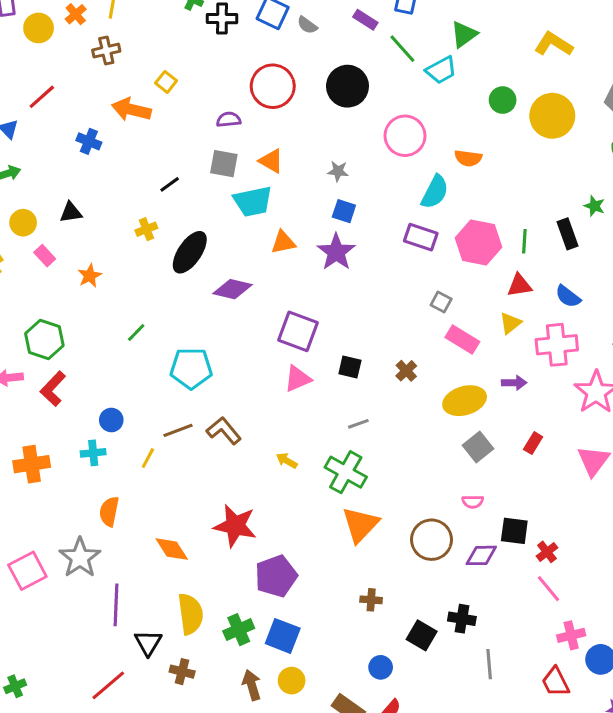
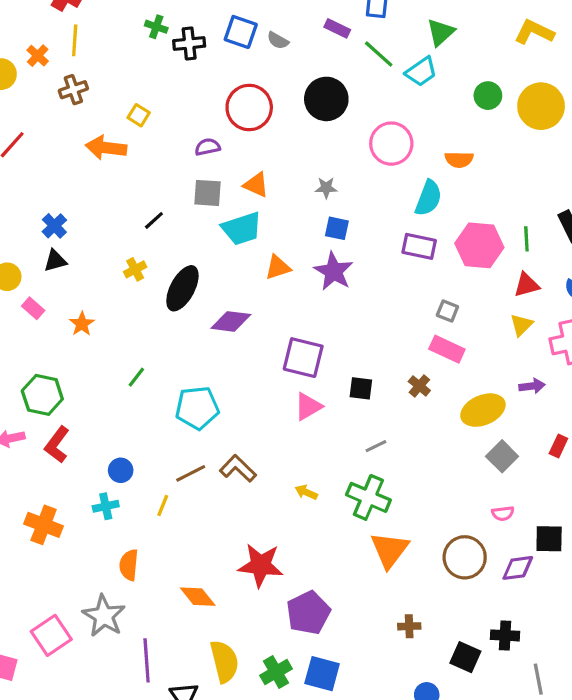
blue cross: (89, 141) -> (54, 226), moved, turned 30
pink rectangle: (462, 340) -> (447, 349), moved
orange cross: (32, 464) -> (44, 525), turned 36

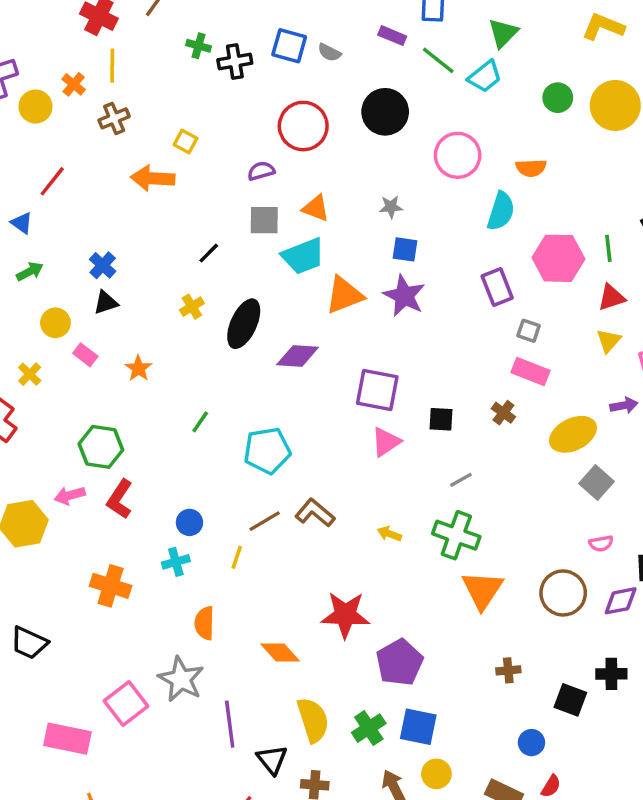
purple rectangle: (419, 246) -> (497, 287), moved, turned 60
orange triangle: (278, 267) -> (344, 295), size x1.4

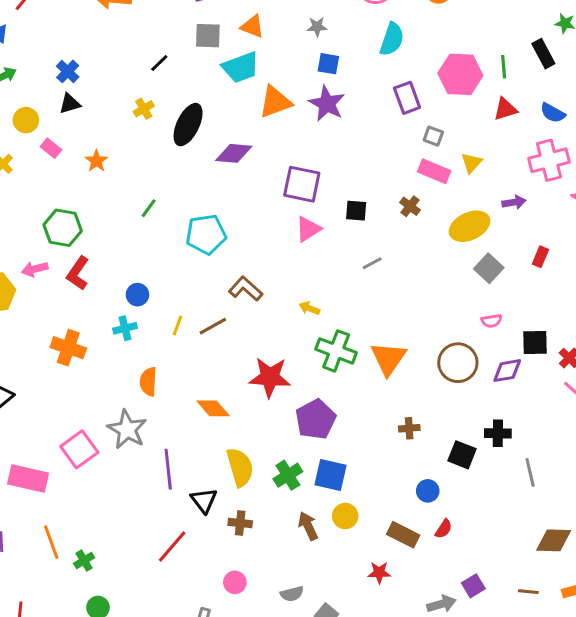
cyan semicircle: (501, 211) -> (392, 39), moved
yellow triangle: (609, 341) -> (471, 163), moved
brown line: (265, 521) -> (213, 326), moved
green cross: (456, 535) -> (336, 351), moved

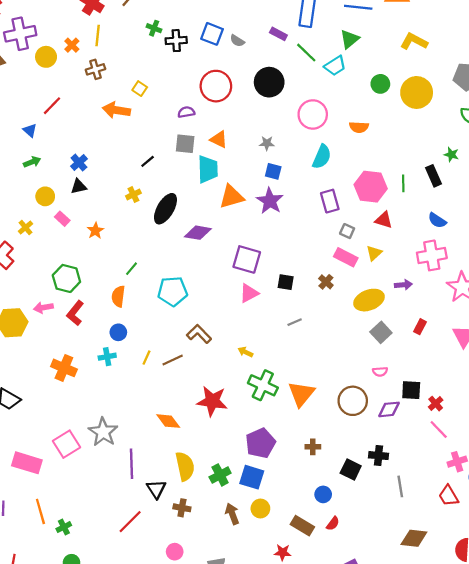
cyan trapezoid: (241, 67) -> (208, 169), turned -76
red triangle: (505, 109) -> (384, 220), moved, turned 30
orange semicircle: (148, 382) -> (118, 296), moved
purple pentagon: (316, 419) -> (260, 443), moved

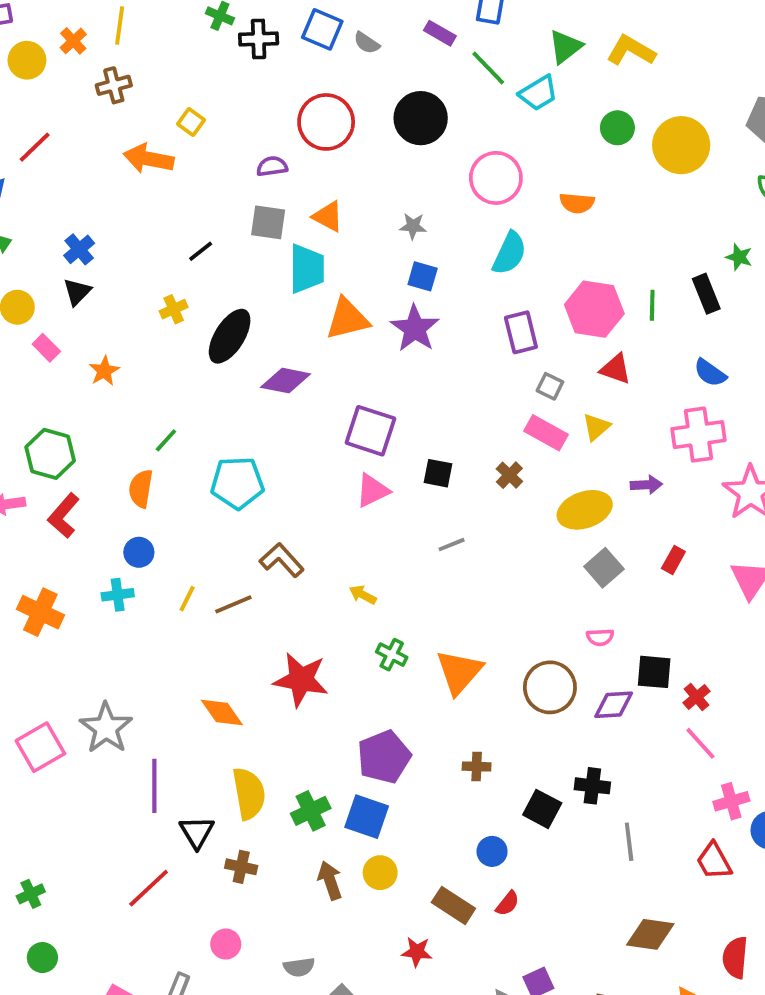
yellow L-shape: (414, 41) -> (631, 51), moved
black triangle: (79, 187) -> (77, 292), turned -35
green cross: (263, 385) -> (392, 655), size x0.6

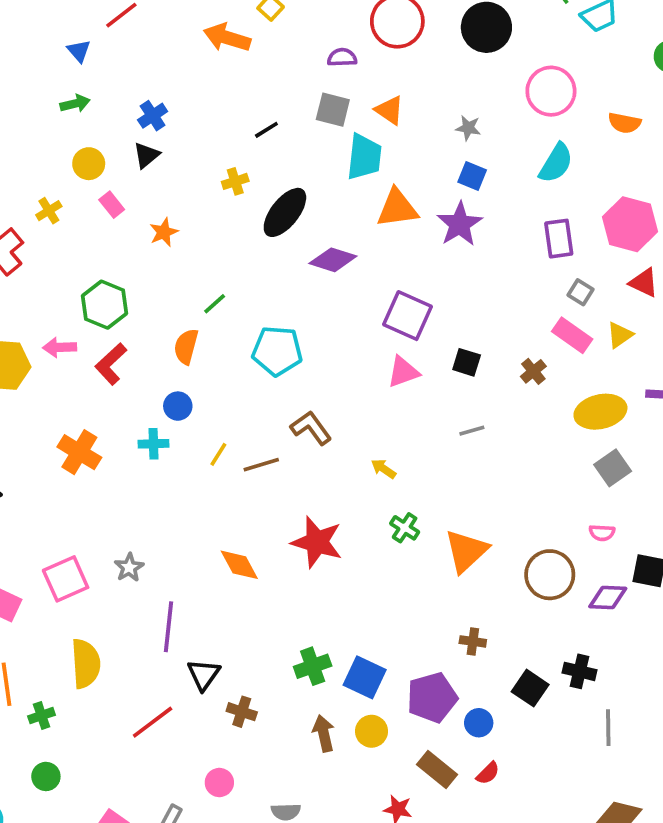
gray star: (106, 728) -> (129, 567), size x0.6
purple pentagon: (384, 757) -> (432, 698), moved
yellow semicircle: (249, 794) -> (86, 664), moved

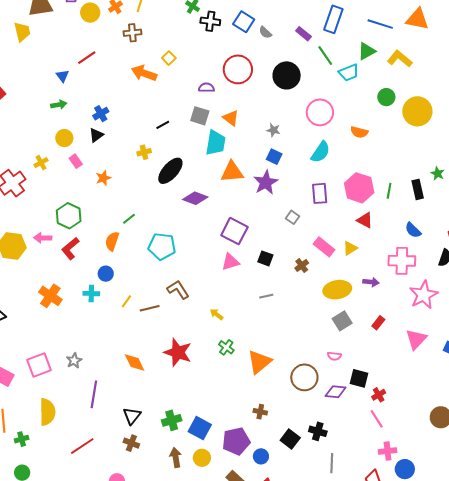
gray square: (580, 292) -> (292, 217), moved
black triangle: (204, 675) -> (132, 416), moved

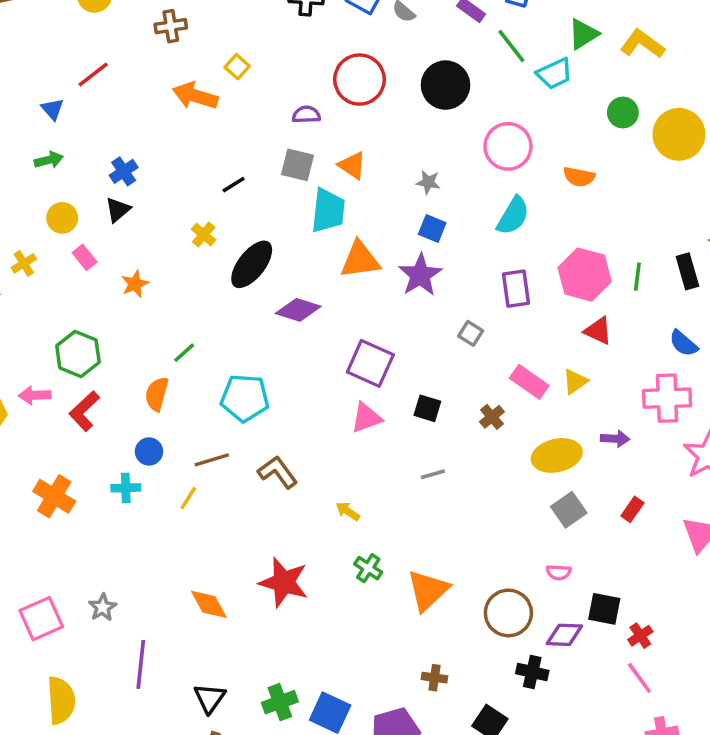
yellow cross: (144, 152) -> (204, 235), turned -32
brown line: (150, 308) -> (212, 460), moved
black cross: (318, 431) -> (532, 672), moved

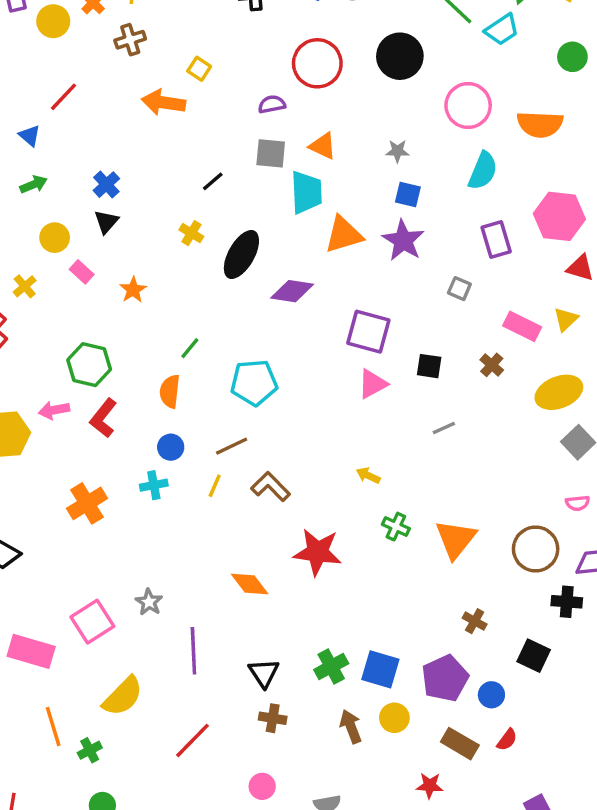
orange semicircle: (579, 177) -> (540, 124), size x1.5
brown L-shape: (278, 472) -> (271, 487), moved
orange cross: (54, 496) -> (87, 503), turned 36
brown cross: (434, 678) -> (475, 621), turned 30
yellow semicircle: (61, 700) -> (123, 696), turned 57

